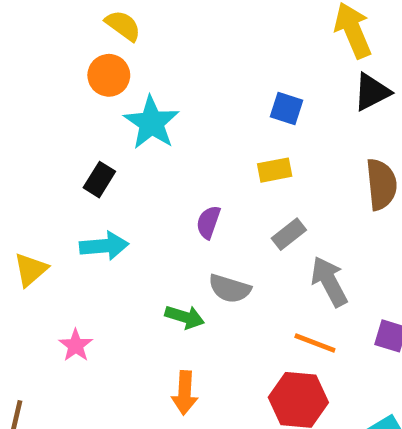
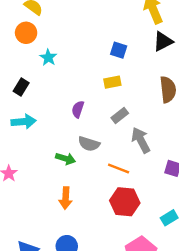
cyan star: (151, 123) -> (48, 57), size x0.6
orange line: (315, 343) -> (119, 168), moved

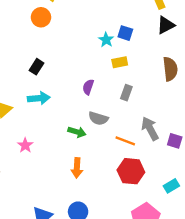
cyan star: (48, 57) -> (106, 40), moved
gray rectangle: (120, 115) -> (126, 93), turned -32
gray arrow: (141, 140) -> (150, 129), moved

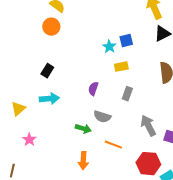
blue square: (125, 33) -> (126, 41), turned -32
orange line: (125, 141) -> (113, 145), moved
pink star: (25, 145) -> (29, 140), moved
red hexagon: (131, 171) -> (148, 164), moved

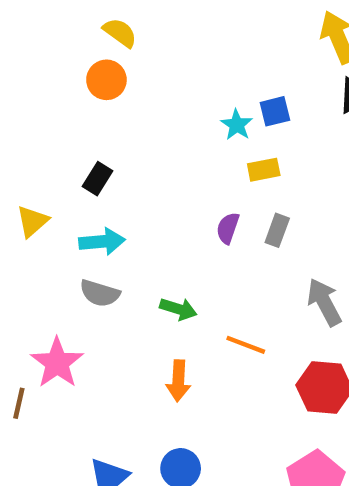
purple semicircle: (93, 89) -> (228, 228), moved
yellow triangle: (18, 109) -> (32, 221), moved
gray semicircle: (102, 117) -> (100, 293), moved
pink star: (29, 140) -> (57, 363), moved, size x1.6

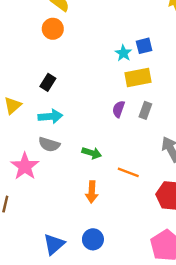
yellow rectangle: (264, 170) -> (138, 77), size x1.5
pink star: (57, 363) -> (25, 166), moved

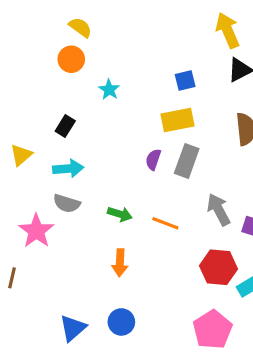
cyan star: (123, 53) -> (109, 90), moved
gray rectangle: (145, 110) -> (187, 161), size x1.5
orange line: (128, 172) -> (165, 223), moved

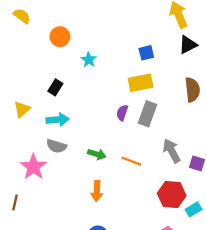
yellow semicircle: (80, 27) -> (22, 16), moved

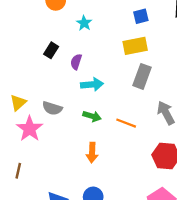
yellow triangle: (22, 109) -> (18, 103), moved
purple semicircle: (122, 113) -> (76, 62), moved
cyan arrow: (58, 120) -> (92, 84), moved
brown line: (15, 203) -> (18, 171), moved

